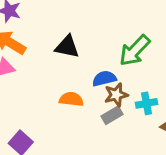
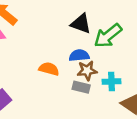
black triangle: (67, 47) -> (81, 24), moved
gray rectangle: (112, 115) -> (81, 87), turned 36

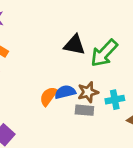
blue semicircle: (79, 55) -> (65, 92), moved
orange semicircle: (49, 69) -> (48, 96), turned -60

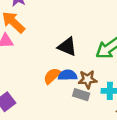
black triangle: (74, 45) -> (67, 47), moved

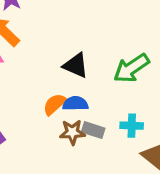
brown star: (88, 79) -> (72, 132), moved

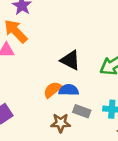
brown star: (72, 132) -> (61, 123), moved

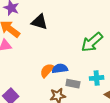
black triangle: (70, 60) -> (39, 22), moved

